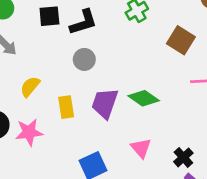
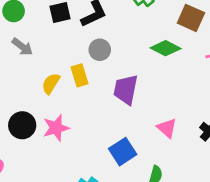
green diamond: (144, 98) -> (166, 48), moved
yellow rectangle: (66, 107) -> (80, 75), moved

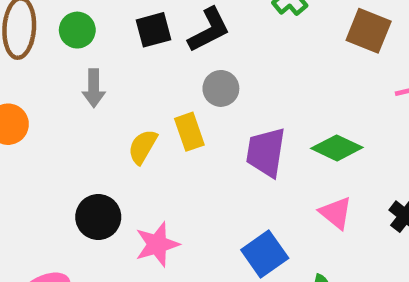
gray arrow: (22, 47) -> (94, 88), turned 55
green diamond: (166, 48) -> (337, 148), moved
pink star: (56, 128) -> (157, 244), moved

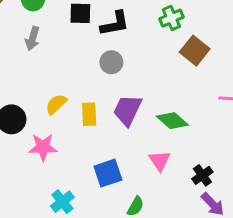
brown square: (369, 31) -> (195, 51), moved
yellow rectangle: (189, 132) -> (89, 114), moved
yellow semicircle: (143, 147) -> (56, 104), moved

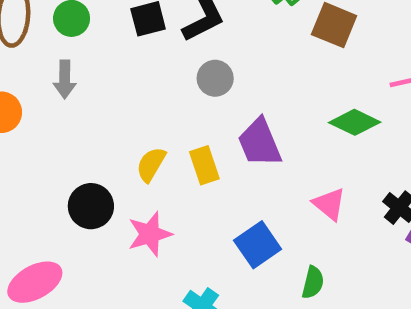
gray arrow: (33, 39) -> (65, 79), moved
purple trapezoid: (127, 110) -> (260, 143), turned -32
green diamond: (172, 121) -> (355, 122), moved

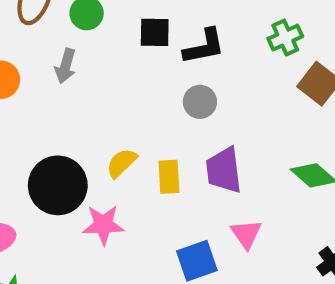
pink triangle: (329, 204) -> (246, 234), moved
black circle: (91, 206) -> (58, 185), size x1.4

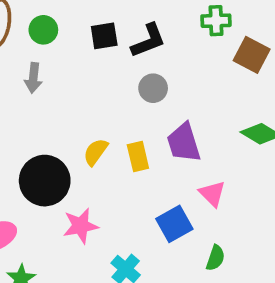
green cross: (285, 38) -> (216, 21), turned 32
pink star: (103, 225) -> (81, 226), moved

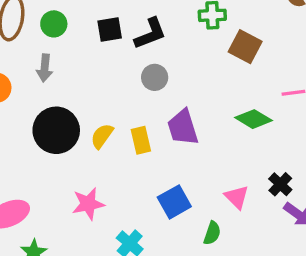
black circle: (45, 181) -> (56, 130), moved
pink triangle: (212, 194) -> (237, 197), moved

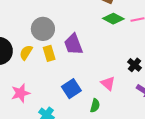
gray circle: (155, 77) -> (43, 29), moved, size x1.5
green diamond: (254, 119) -> (113, 19), moved
black cross: (280, 184) -> (135, 65), moved

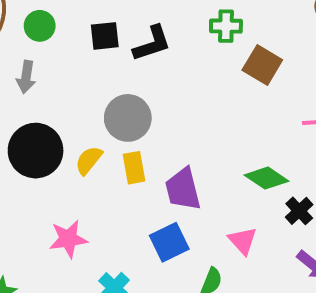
green diamond: (113, 19) -> (267, 178), moved
purple trapezoid: (73, 44) -> (183, 189), moved

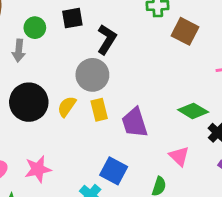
green circle: (40, 26) -> (35, 28), moved
black L-shape: (152, 43) -> (107, 39), moved, turned -36
pink star: (68, 239) -> (38, 169), moved
blue square: (169, 242) -> (114, 171), moved, turned -32

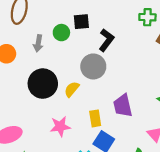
green circle: (35, 28) -> (61, 33), moved
yellow rectangle: (99, 110) -> (95, 118), moved
pink star: (38, 169) -> (60, 126), moved

